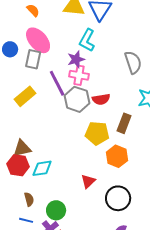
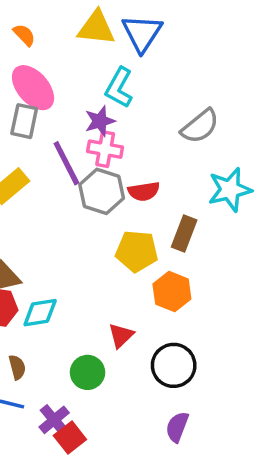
gray semicircle: (133, 62) -> (200, 126), turned 70
green circle: (56, 210) -> (88, 372), moved

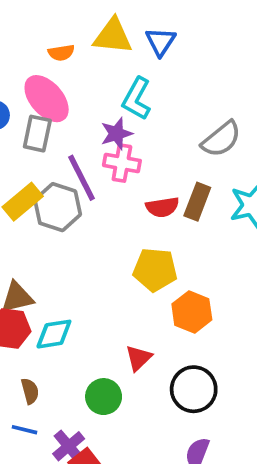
blue triangle: (142, 33) -> (161, 42), size x0.7
orange semicircle: (24, 35) -> (61, 53), moved, turned 125
gray hexagon: (102, 191) -> (58, 207), moved
brown rectangle: (184, 234) -> (197, 202), moved

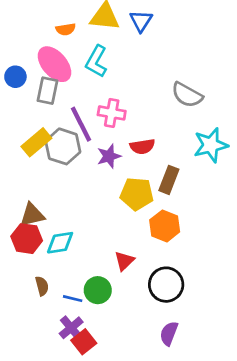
cyan L-shape: (137, 99) -> (96, 61), moved
purple star: (116, 134) -> (109, 156), moved
gray semicircle: (221, 139) -> (187, 95), turned 68
brown rectangle: (197, 202) -> (169, 180), moved
blue line: (24, 430) -> (73, 299), moved

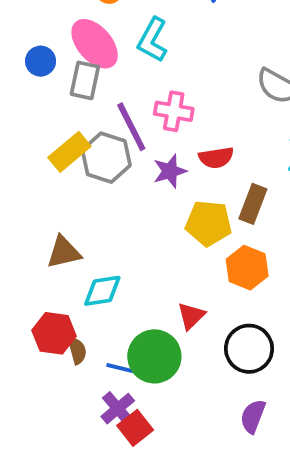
red hexagon: (27, 239) -> (54, 333), moved
green circle: (98, 290) -> (154, 356), size x1.4

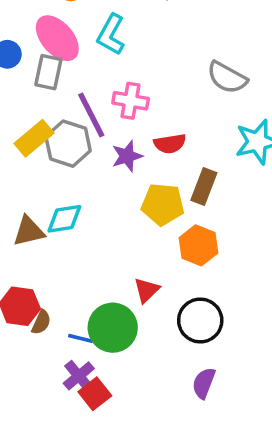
cyan diamond: (102, 291) -> (64, 219), moved
brown semicircle: (77, 351) -> (41, 322), turned 40

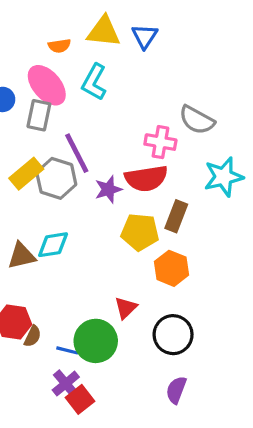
pink cross: (131, 101) -> (160, 142), moved
red semicircle: (170, 144) -> (146, 178), size x1.5

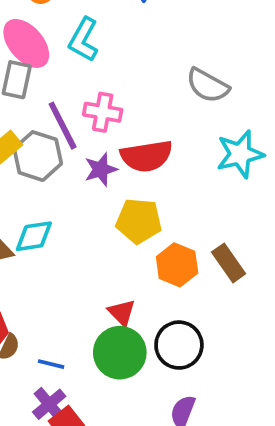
pink cross: (160, 142) -> (103, 112), moved
brown rectangle: (176, 216) -> (229, 263), moved, turned -56
red triangle: (126, 308) -> (122, 313), turned -30
green circle: (96, 341) -> (120, 353), moved

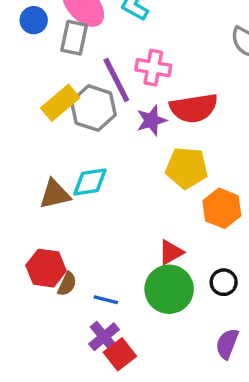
red triangle: (122, 313) -> (171, 252), turned 44
black circle: (179, 345) -> (224, 282), size x0.6

